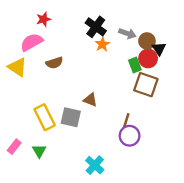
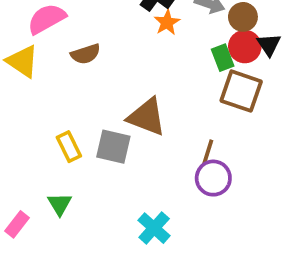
black triangle: (159, 49) -> (269, 45), moved
brown triangle: (90, 100) -> (147, 117), size x1.6
yellow rectangle: (45, 117) -> (69, 147), size x0.7
pink rectangle: (14, 147) -> (17, 224), moved

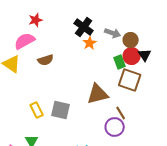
brown triangle: (147, 117) -> (98, 94), moved, turned -35
brown line: (208, 152) -> (121, 113), moved, turned -48

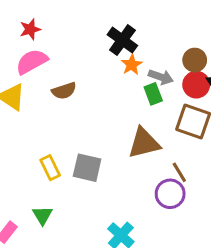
red star: (36, 20) -> (30, 29), moved
gray arrow: (113, 33) -> (161, 77), moved
green rectangle: (120, 62) -> (153, 94), moved

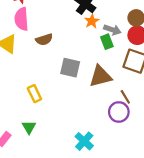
pink semicircle: (32, 62) -> (21, 19), turned -65
gray square: (87, 168) -> (70, 68), moved

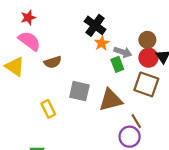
pink semicircle: (21, 19) -> (29, 41), turned 130
yellow rectangle: (34, 94) -> (48, 109), moved

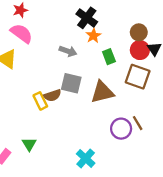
gray arrow: (123, 52) -> (68, 51), moved
brown semicircle: (53, 62) -> (52, 95), moved
brown line: (136, 121) -> (138, 123), moved

